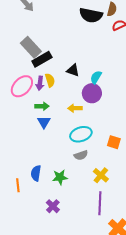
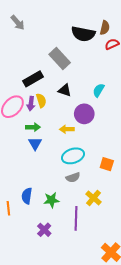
gray rectangle: (31, 47) -> (60, 58), moved
cyan semicircle: (96, 77) -> (99, 90), moved
purple line: (100, 203) -> (76, 218), moved

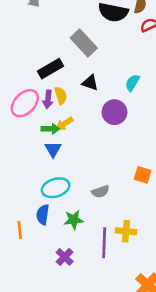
yellow arrow: (67, 129) -> (65, 124), moved, turned -32
cyan ellipse: (73, 156) -> (56, 188), moved
yellow cross: (93, 198) -> (126, 231), moved, turned -35

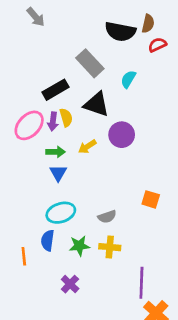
black triangle: (90, 83) -> (97, 104), size x1.5
cyan semicircle: (132, 83) -> (128, 79), moved
yellow arrow: (65, 124) -> (87, 147), moved
yellow cross: (126, 231) -> (110, 247), moved
purple line: (104, 243) -> (141, 283), moved

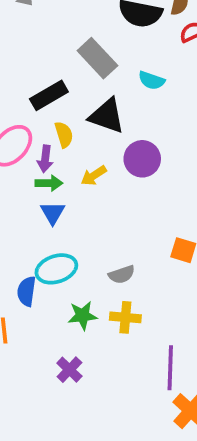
cyan semicircle: (128, 79) -> (152, 80), turned -102
purple arrow: (53, 121) -> (45, 159), moved
blue semicircle: (48, 240) -> (27, 291), moved

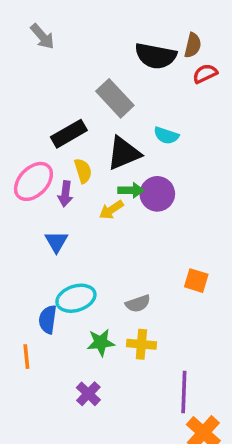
cyan semicircle: (152, 80) -> (166, 135), moved
black triangle: (107, 116) -> (124, 153), turned -42
green arrow: (49, 183) -> (131, 190), moved
blue triangle: (53, 213) -> (56, 242), moved

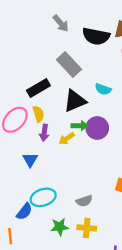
gray arrow: (42, 36) -> (61, 23), moved
yellow semicircle: (83, 171) -> (38, 114), moved
purple arrow: (65, 194) -> (44, 133), moved
blue semicircle: (48, 319) -> (24, 211), turned -150

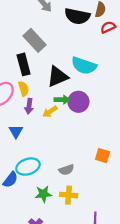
gray rectangle: (69, 64) -> (35, 40), moved
black rectangle: (38, 88) -> (24, 64), turned -75
cyan semicircle: (103, 89) -> (84, 66), size x1.6

